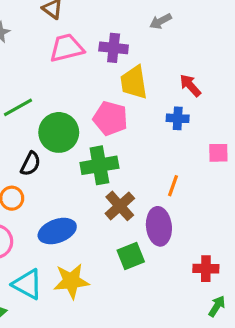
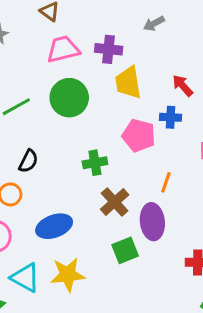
pink pentagon: (110, 118) -> (139, 135), moved
green circle: (59, 132) -> (69, 98), moved
green cross: (99, 165) -> (95, 163), size x0.7

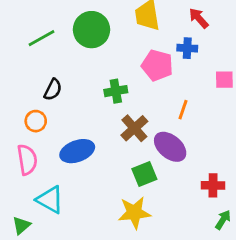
purple ellipse: (152, 222) -> (170, 147), turned -44
yellow star: (68, 275) -> (134, 213), moved

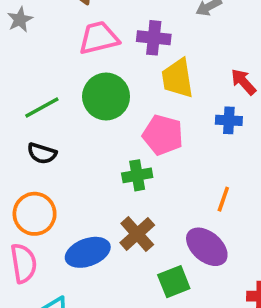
pink pentagon: (157, 65) -> (163, 135), moved
black semicircle: (53, 90) -> (42, 153), moved, turned 80
orange circle: (36, 121) -> (35, 214), size x1.5
brown cross: (134, 128) -> (137, 234), moved

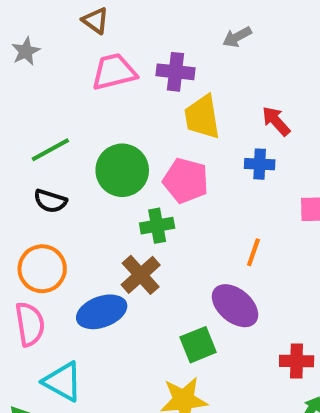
green circle: (106, 97) -> (122, 170), moved
brown cross: (137, 234) -> (141, 275), moved

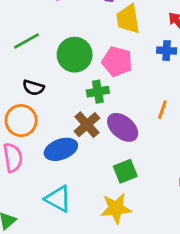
black semicircle: (50, 201) -> (33, 88), moved
purple ellipse: (235, 306) -> (123, 127), moved
cyan triangle: (63, 382) -> (58, 199), moved

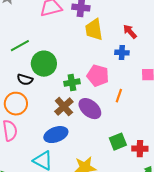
green circle: (75, 55) -> (44, 64), moved
pink pentagon: (117, 61) -> (98, 76), moved
blue ellipse: (61, 149) -> (56, 135), moved
green square: (125, 171) -> (118, 142), moved

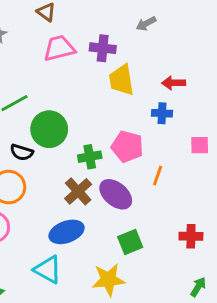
red arrow: (130, 32) -> (174, 83), turned -49
green square: (118, 142) -> (130, 242), moved
red cross: (140, 149) -> (191, 236), moved

